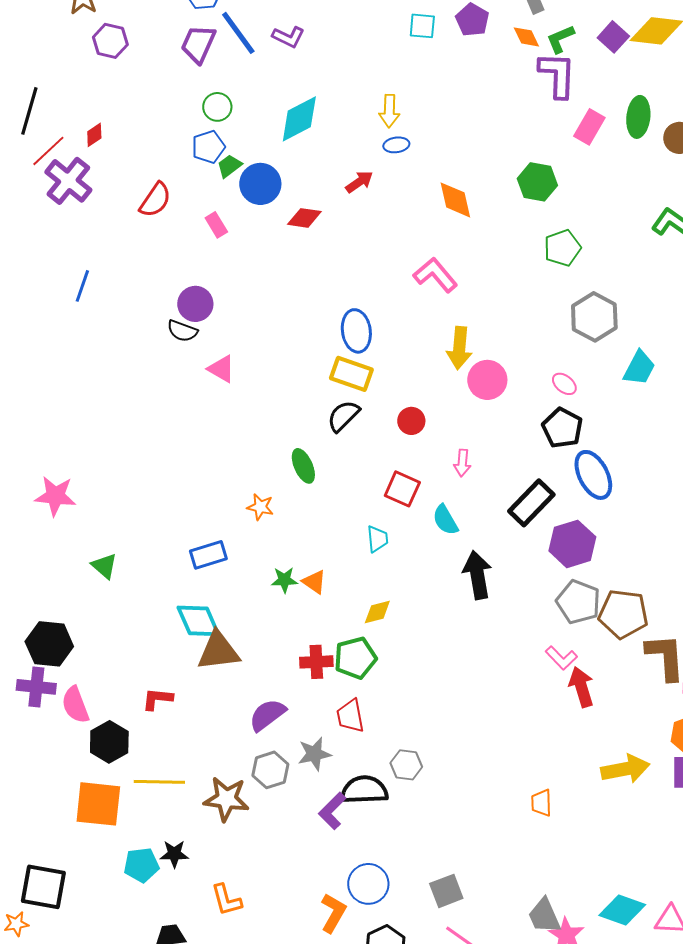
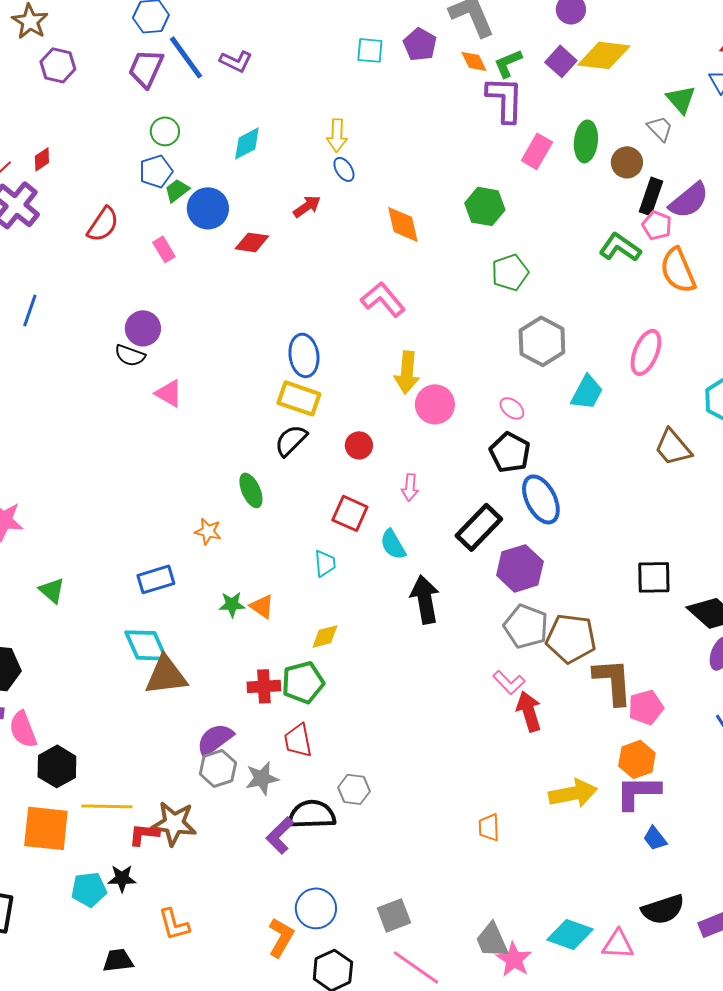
cyan diamond: (299, 119) -> (247, 143), size x0.7
blue ellipse: (396, 145) -> (344, 169), turned 65
red L-shape: (157, 699) -> (144, 834), moved
gray hexagon: (270, 770) -> (218, 768), moved

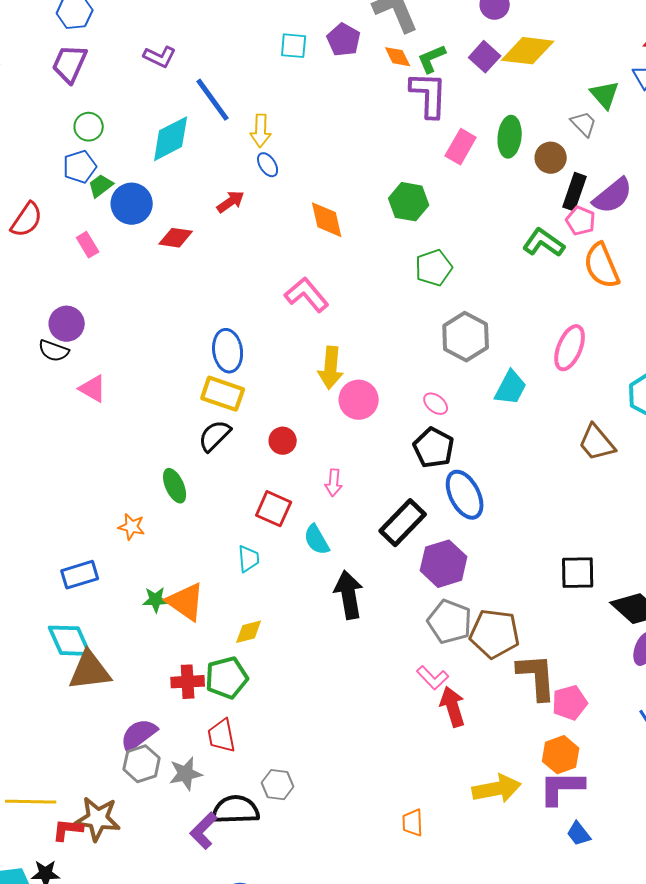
blue line: (186, 57) -> (213, 100), moved
cyan diamond: (247, 143) -> (171, 139), size x1.4
orange triangle: (262, 606) -> (186, 602), size x1.6

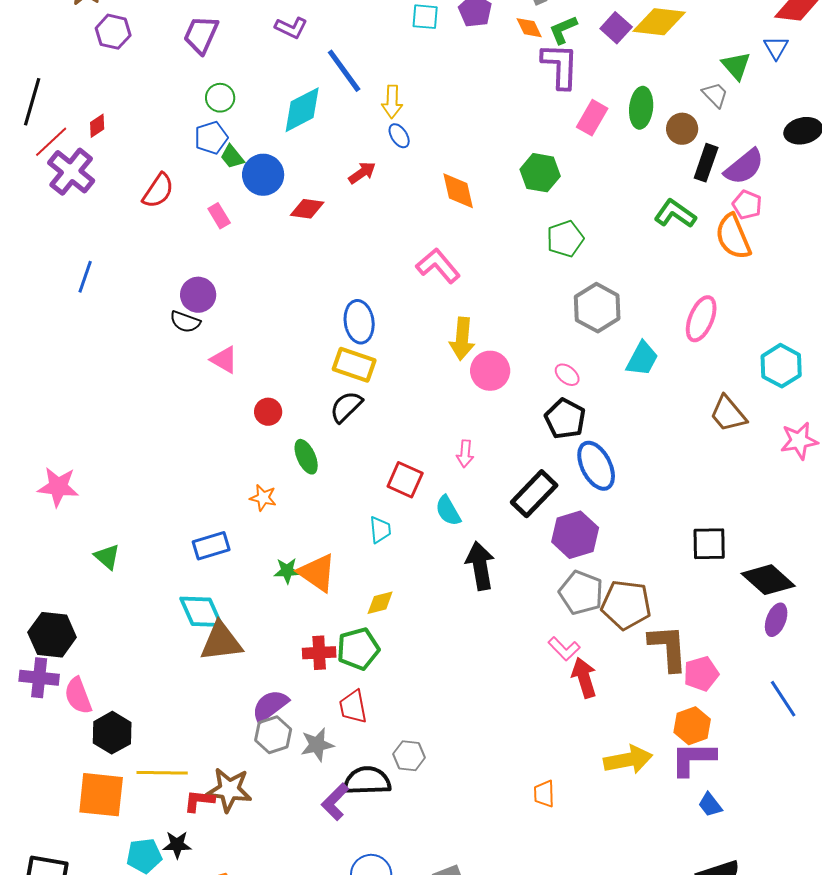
green trapezoid: (101, 186) -> (232, 157), turned -92
pink pentagon: (581, 221) -> (747, 205), moved
red circle: (283, 441) -> (268, 412), moved

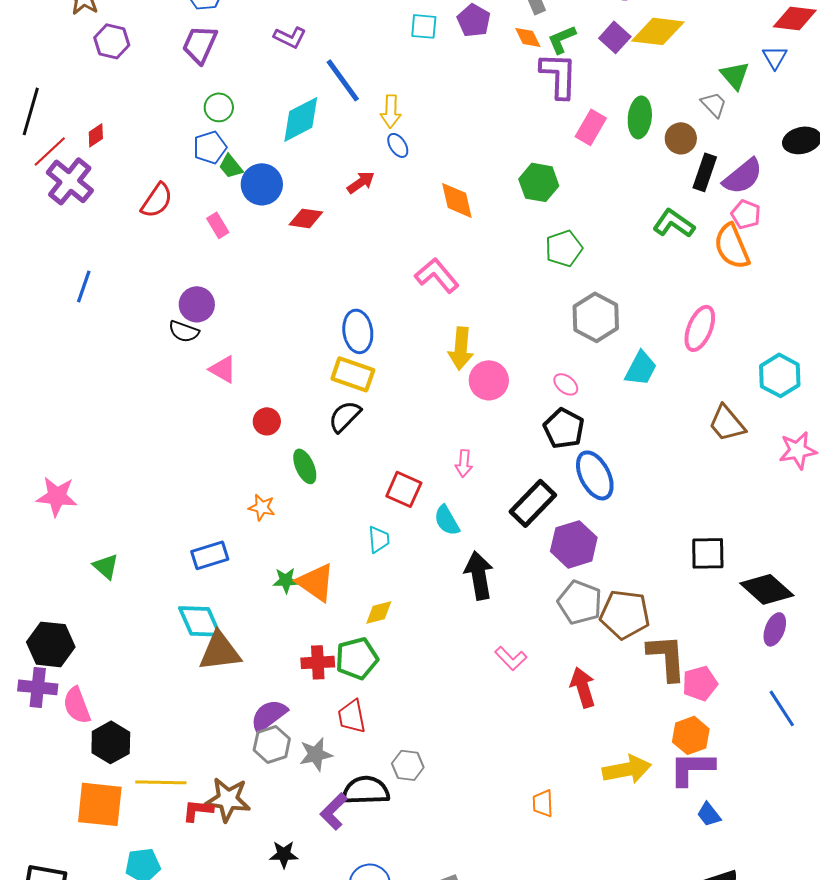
pink L-shape: (564, 649) -> (511, 658), moved
black star: (177, 845) -> (284, 854), moved

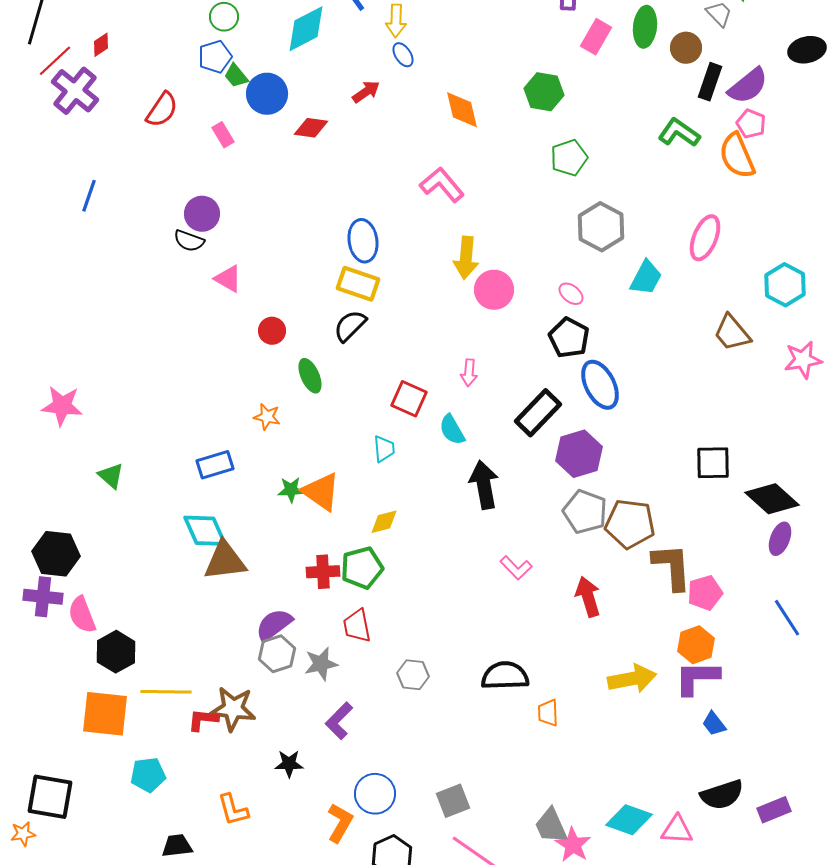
black semicircle: (366, 790) -> (505, 676), moved

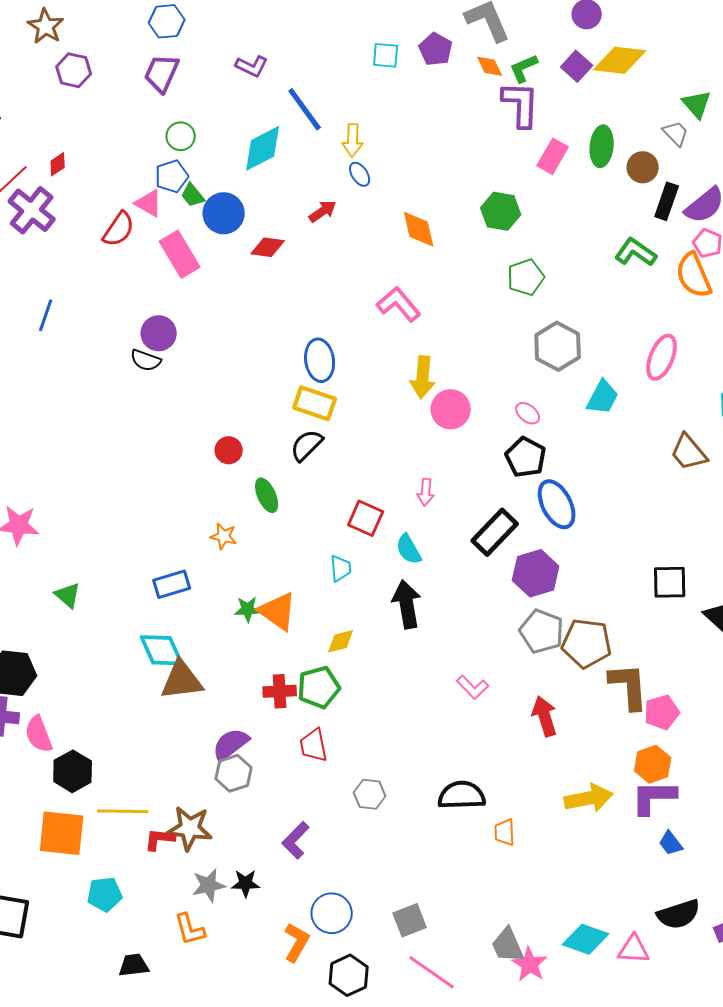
pink rectangle: (223, 135) -> (180, 254), size x1.8
pink triangle: (228, 279) -> (149, 203), moved
black arrow: (484, 485) -> (407, 604), moved
gray star: (321, 664) -> (209, 885), moved

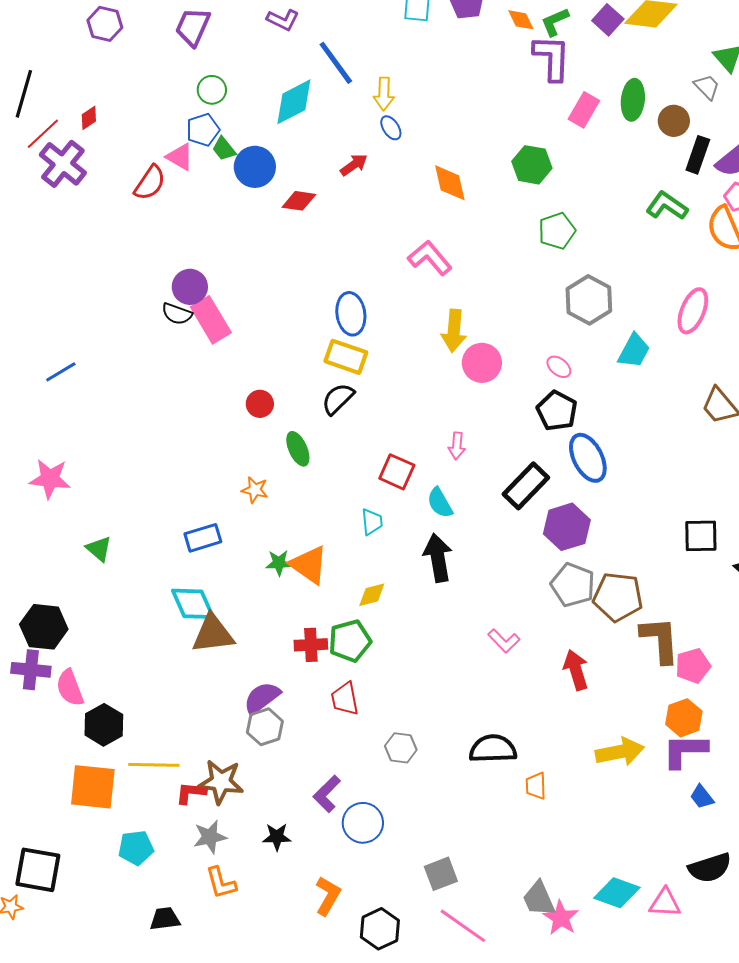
pink rectangle: (180, 254) -> (211, 320), moved
blue line: (46, 315) -> (61, 372), moved, turned 40
gray star: (209, 885) -> (210, 837), moved
blue circle: (332, 913) -> (363, 823), moved

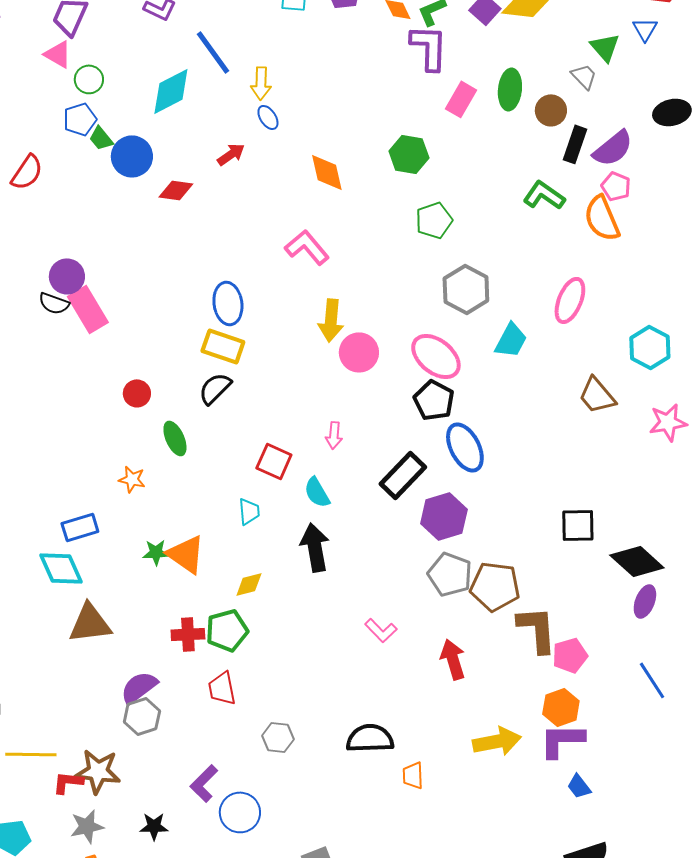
pink triangle: (180, 157) -> (58, 54), moved
pink ellipse: (559, 367) -> (436, 356), size x2.0
cyan diamond: (193, 604) -> (61, 568), moved

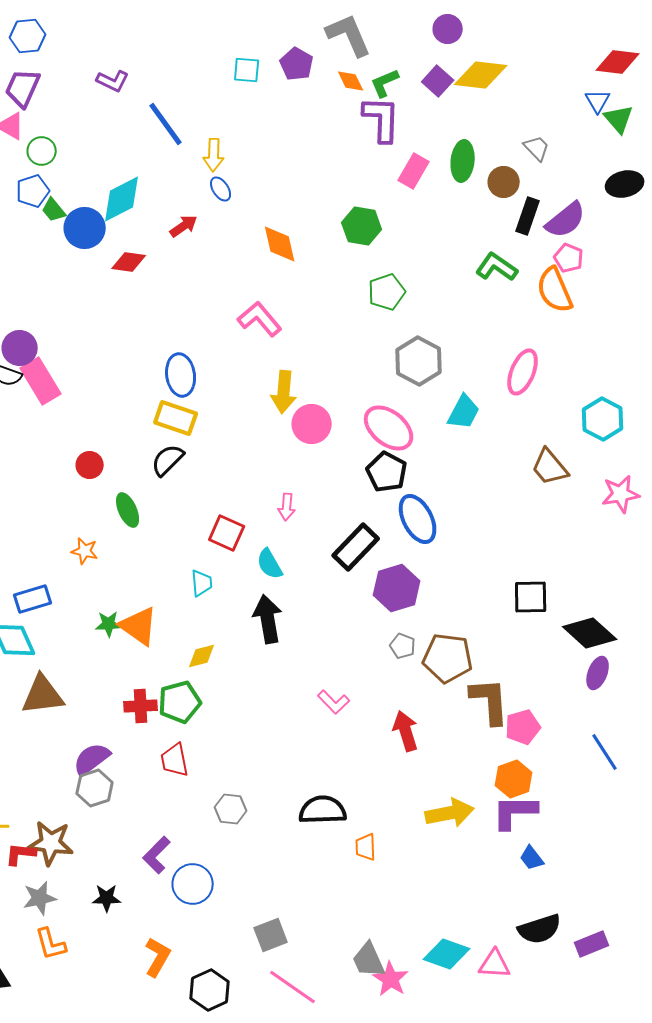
green triangle: (605, 47) -> (619, 119), moved
cyan diamond: (171, 91) -> (122, 199), moved
gray pentagon: (450, 574) -> (403, 646), size x0.6

